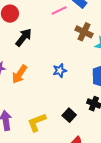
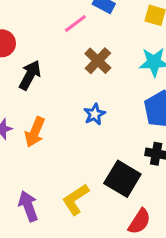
brown cross: (84, 32) -> (98, 61), moved, turned 30
black square: (69, 115) -> (122, 179), size x1.6

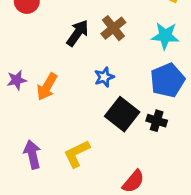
black arrow: (30, 75) -> (78, 33), moved
black square: (122, 179) -> (122, 114), moved

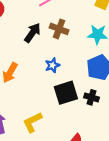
brown cross: (113, 28) -> (59, 29), turned -30
black square: (122, 114) -> (66, 93), turned 35

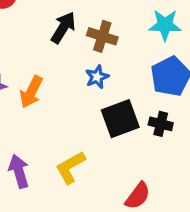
brown cross: (59, 29) -> (102, 36), moved

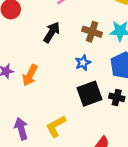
brown cross: (102, 36) -> (92, 32), moved
blue star: (97, 77) -> (83, 63), moved

